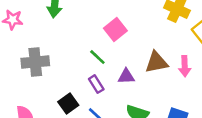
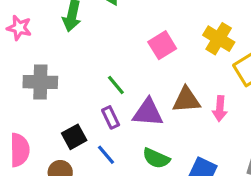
pink square: (115, 29) -> (162, 45), moved
purple triangle: (126, 76) -> (148, 113), size x1.5

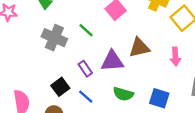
gray cross: (40, 82) -> (54, 38), moved, turned 30
green line: (116, 85) -> (86, 30), moved
pink arrow: (220, 109) -> (175, 57), moved

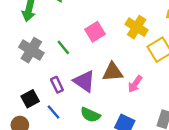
pink arrow: (175, 57) -> (135, 84), moved, turned 30
purple triangle: (112, 61) -> (84, 81), turned 30

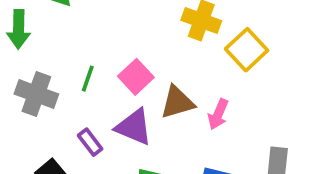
pink square: (95, 32) -> (136, 77), moved
green line: (63, 47) -> (88, 79), turned 70

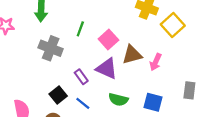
green line: (88, 79) -> (80, 29), moved

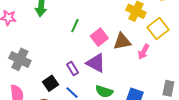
gray cross: (51, 48) -> (20, 59), moved
brown triangle: (132, 55) -> (122, 41), moved
pink arrow: (156, 62) -> (144, 52), moved

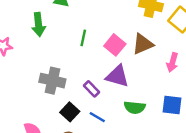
pink arrow: (144, 52) -> (172, 62), moved
gray cross: (20, 59) -> (52, 81), moved

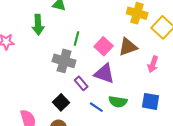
gray cross: (52, 81) -> (64, 61), moved
blue line: (97, 117) -> (96, 107), moved

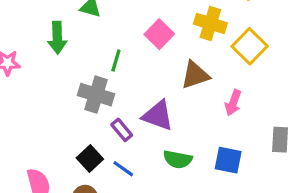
pink square: (104, 46) -> (159, 34), moved
blue line: (96, 107) -> (123, 169), moved

